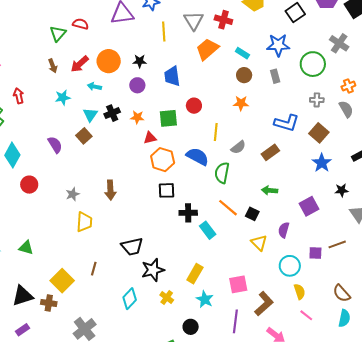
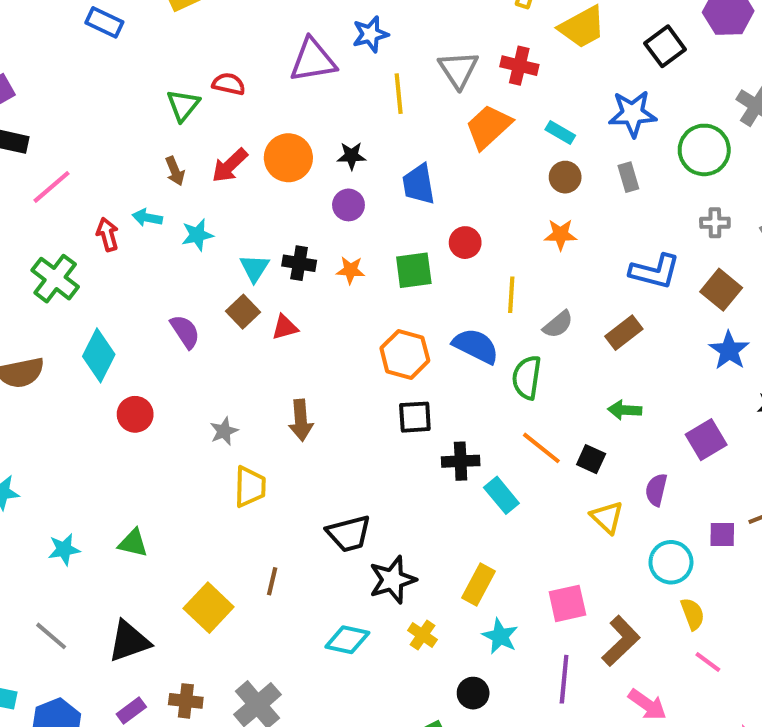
cyan arrow: (94, 87) -> (147, 218), moved
black cross: (112, 113) -> (299, 263), turned 35
red triangle: (150, 138) -> (285, 327), moved
cyan diamond: (130, 299) -> (347, 640), turned 60
brown cross: (49, 303) -> (186, 701), moved

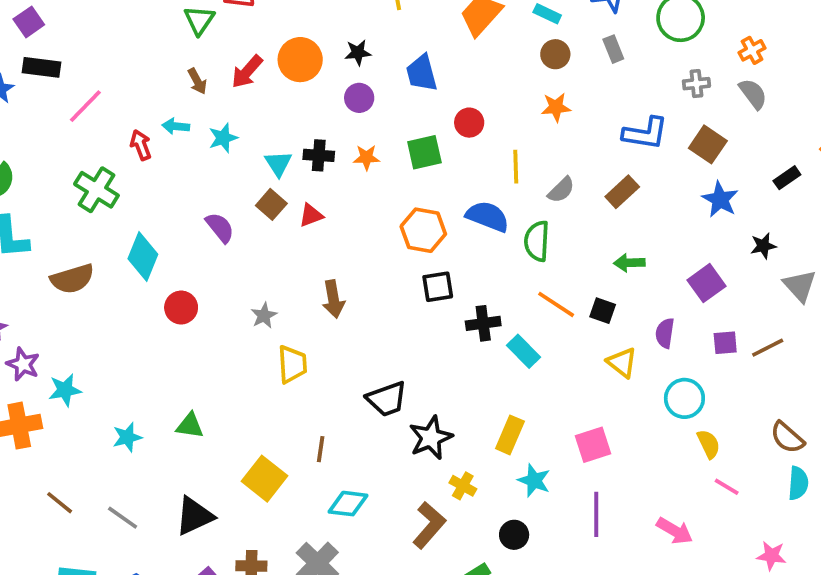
purple square: (722, 535) -> (725, 343), moved
cyan diamond: (347, 640) -> (348, 504), moved
brown L-shape: (621, 641) -> (429, 525), moved

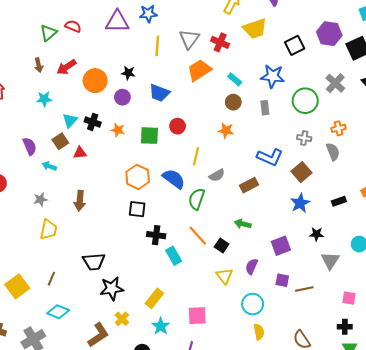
orange circle: (300, 60) -> (95, 81), moved
blue trapezoid: (422, 73) -> (159, 93), turned -70
cyan arrow: (176, 126) -> (49, 166), moved

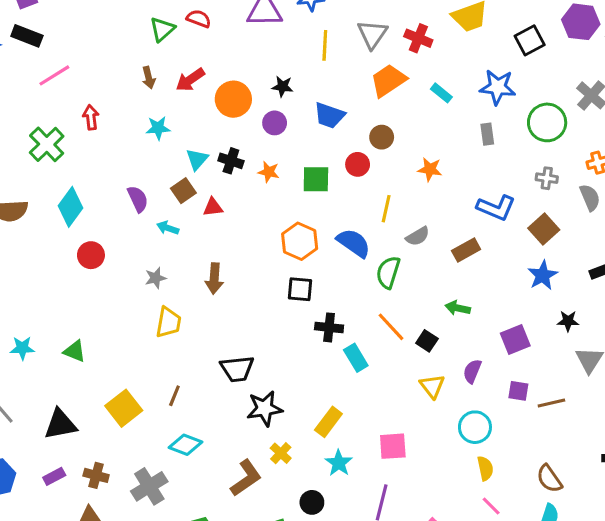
brown circle: (233, 102) -> (382, 137), moved

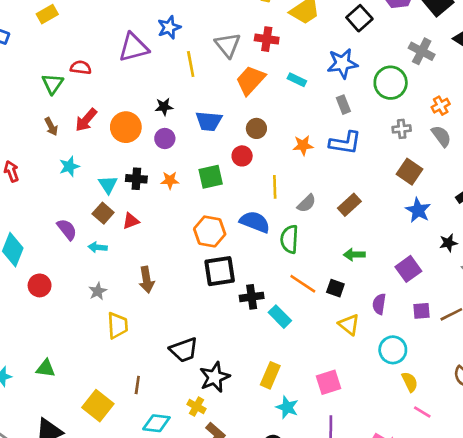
blue L-shape: (496, 208) -> (345, 143), moved
black square: (300, 289) -> (220, 271), size x1.4
yellow cross: (281, 453) -> (197, 407), moved

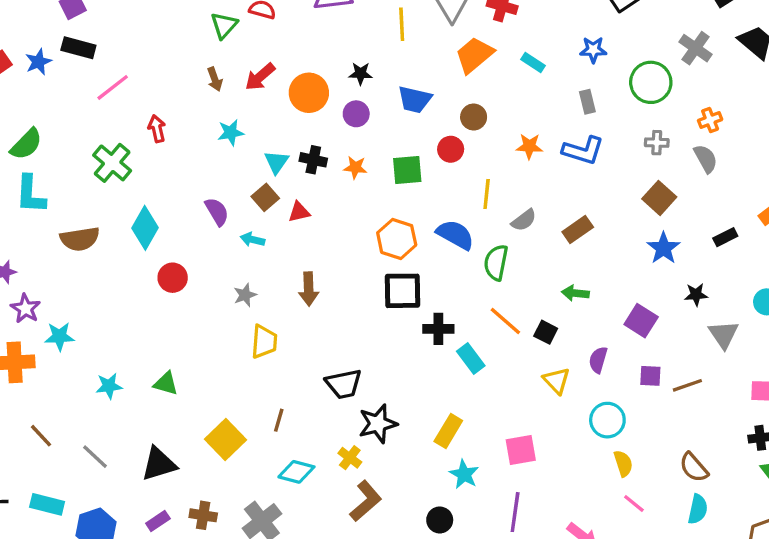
blue star: (342, 63) -> (593, 50), size x0.7
purple square: (408, 269) -> (641, 321), turned -30

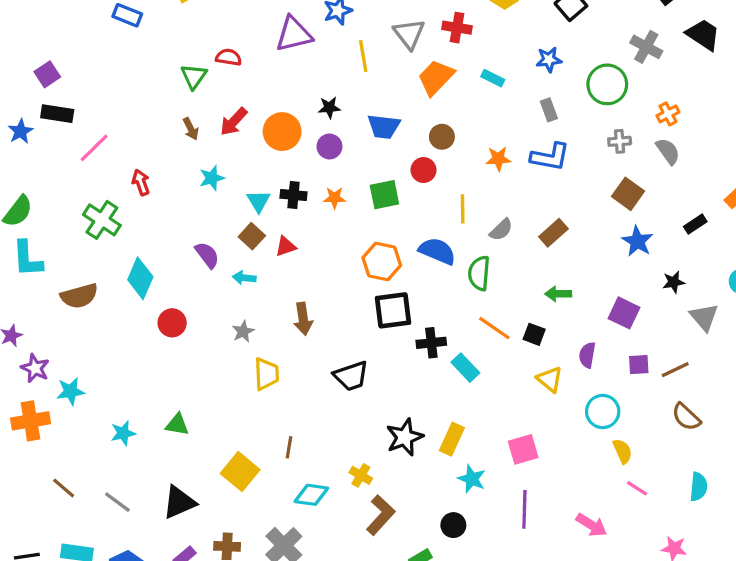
black trapezoid: (344, 384) -> (351, 376), moved
black star: (378, 424) -> (405, 437), moved
brown semicircle: (694, 467) -> (686, 417), moved

